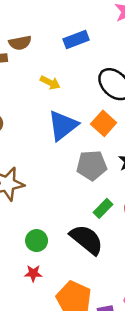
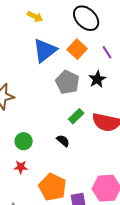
gray pentagon: (92, 165) -> (67, 82), turned 30
black semicircle: (87, 240) -> (63, 141), size x0.5

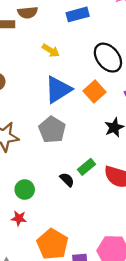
gray pentagon: (67, 82) -> (52, 130), moved
black semicircle: (63, 141) -> (67, 180), moved

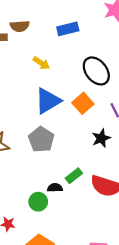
black semicircle: (67, 180) -> (55, 188), turned -48
green circle: (25, 190) -> (38, 202), moved

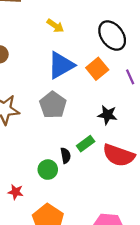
black star: (101, 138) -> (107, 115), moved, turned 30
black semicircle: (55, 188) -> (66, 156), turned 80

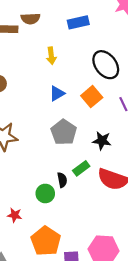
yellow arrow: (55, 26) -> (51, 56), turned 49
blue triangle: (61, 65) -> (57, 93), size x0.6
gray pentagon: (53, 105) -> (64, 132), moved

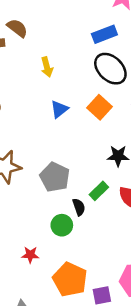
brown semicircle: (30, 19) -> (17, 28), turned -132
blue rectangle: (78, 22) -> (104, 34), moved
gray pentagon: (64, 132) -> (55, 177), moved

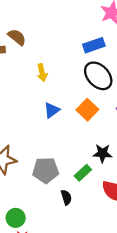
gray pentagon: (55, 177) -> (46, 170), turned -30
green rectangle: (99, 191) -> (83, 173), moved
green circle: (62, 225) -> (16, 218), moved

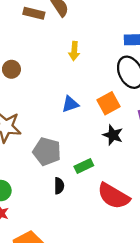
blue triangle: (52, 110) -> (70, 104), moved
black star: (102, 153) -> (113, 135), moved

